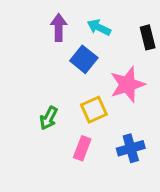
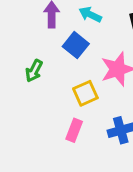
green arrow: (49, 118) -> (34, 71), moved

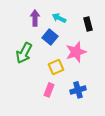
green arrow: (34, 71) -> (24, 53), size x1.5

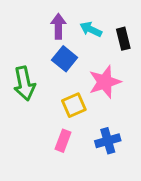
purple arrow: (35, 18) -> (58, 26), moved
cyan arrow: (59, 18) -> (91, 29), moved
green arrow: (24, 53) -> (24, 83), turned -40

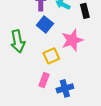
blue cross: (108, 141) -> (65, 88), moved

